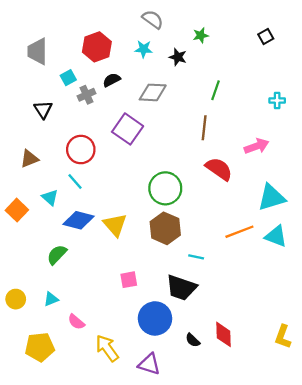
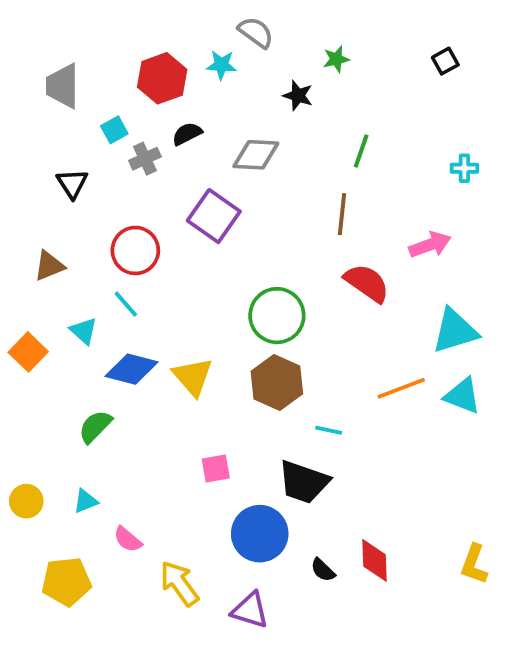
cyan star: (144, 49) -> (221, 65), moved

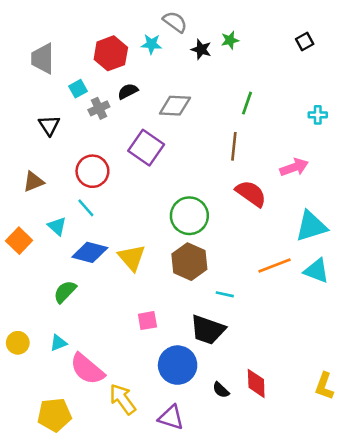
black star: (298, 96) -> (201, 49), moved
pink semicircle: (128, 539) -> (87, 369), size x1.8
yellow pentagon: (66, 581) -> (54, 415), moved

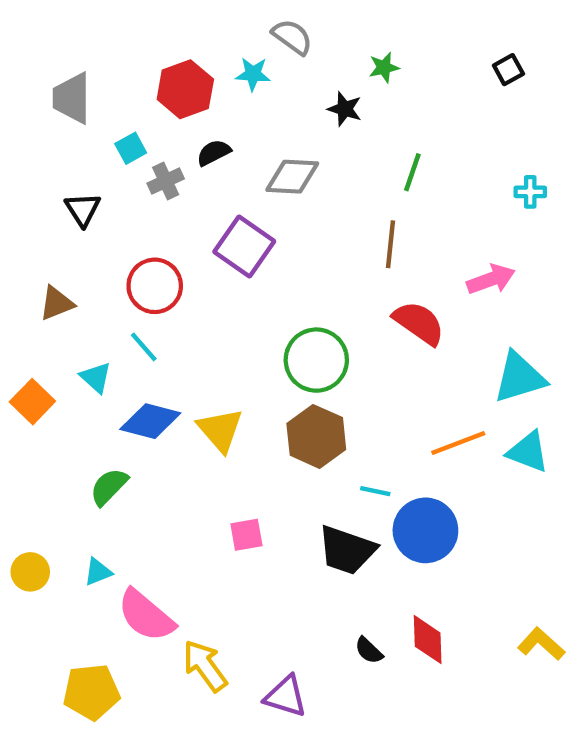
black star: (201, 49) -> (345, 109), moved
blue circle: (178, 365) -> (425, 530), moved
yellow L-shape: (324, 386) -> (541, 644), turned 112

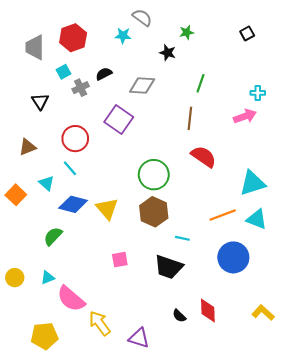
red hexagon: (185, 89) -> (73, 38), moved
pink arrow: (491, 279) -> (245, 116), moved
blue circle: (425, 530) -> (233, 257), moved

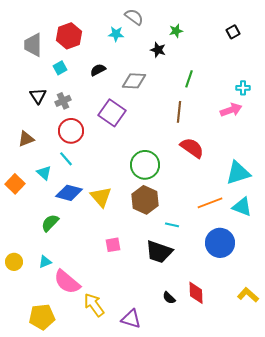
gray cross: (81, 88) -> (63, 101), moved

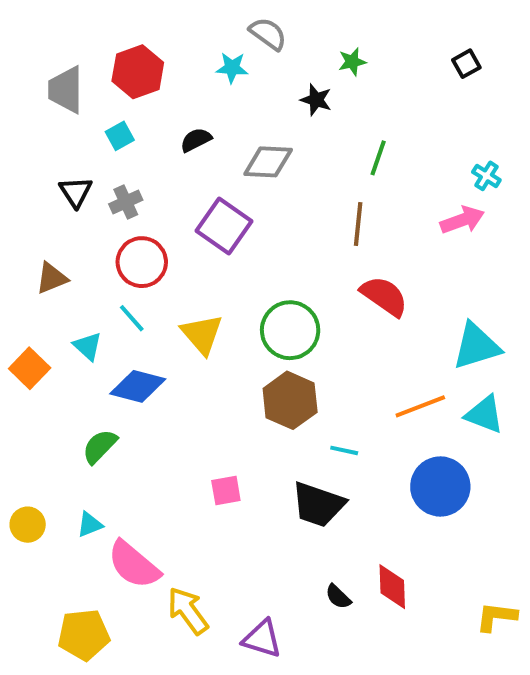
cyan cross: (243, 88) -> (486, 176), turned 32
yellow triangle: (101, 197) -> (202, 334), moved
yellow L-shape: (248, 295) -> (496, 617), moved, turned -35

